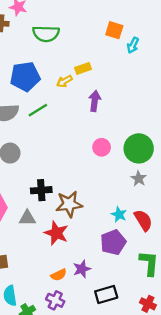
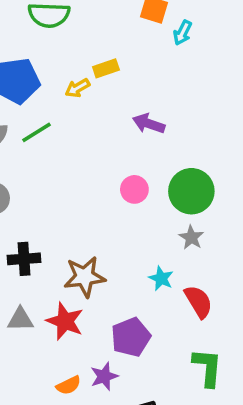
purple arrow: (95, 101) -> (149, 124), moved, turned -78
black cross: (41, 190) -> (24, 259), moved
cyan star: (119, 215) -> (161, 278), moved
gray triangle: (27, 218) -> (20, 319), moved
purple pentagon: (113, 242) -> (131, 337), moved

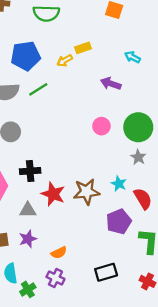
cyan arrow: (182, 33) -> (133, 57), moved, turned 91
brown star: (85, 277) -> (87, 192), moved
red star: (65, 321) -> (53, 194), moved
purple pentagon: (131, 337) -> (119, 222), moved
purple star: (104, 376) -> (28, 239), moved

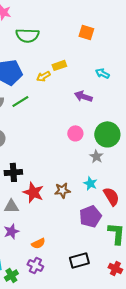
gray star: (138, 157) -> (96, 156), moved
brown star: (87, 192) -> (62, 190), size x0.7

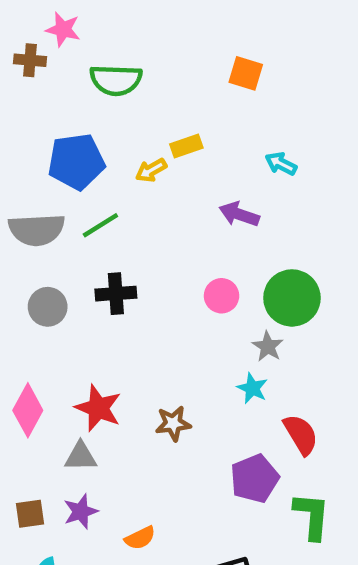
black cross: (13, 172) -> (116, 294), moved
cyan star: (90, 183) -> (252, 388), moved
brown star: (62, 190) -> (173, 423), moved
red star: (33, 192) -> (98, 408), moved

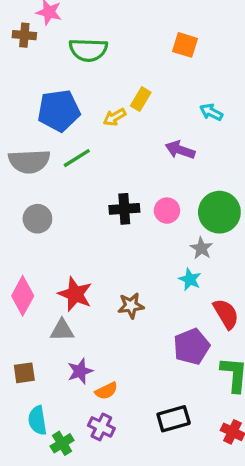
yellow rectangle: (186, 146) -> (141, 99), turned -40
black cross: (116, 294) -> (124, 209), moved
purple star: (81, 512) -> (80, 371), moved

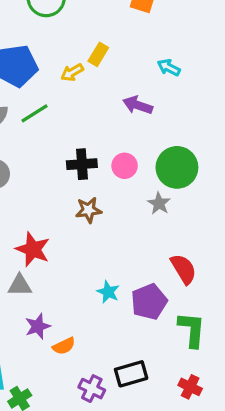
cyan star: (190, 279) -> (108, 292), moved
brown star: (131, 306) -> (89, 210), moved
purple cross: (101, 427) -> (92, 389), moved

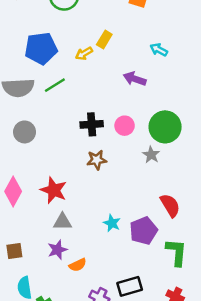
gray triangle: (20, 285) -> (63, 222), moved

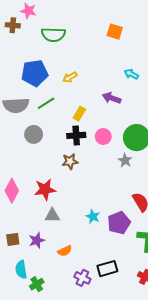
yellow rectangle: (104, 40) -> (79, 114), moved
gray circle: (25, 132) -> (34, 134), moved
brown star: (97, 160) -> (70, 161), moved
red star: (54, 190) -> (45, 190), turned -30
purple star: (57, 250) -> (37, 240), moved

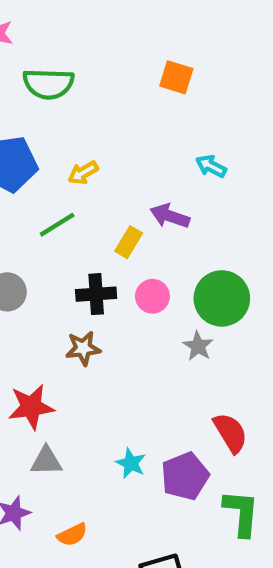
green line: (46, 103) -> (57, 225), moved
yellow rectangle: (79, 114) -> (129, 242), moved

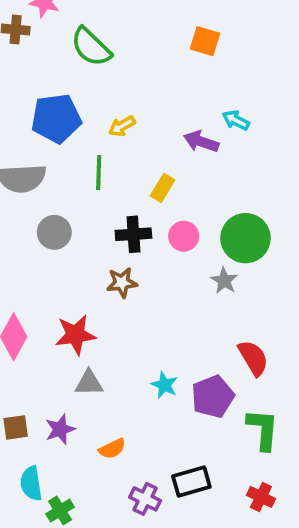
green semicircle: (48, 84) -> (91, 47), turned 42
purple arrow: (170, 216) -> (201, 142), moved
green line: (57, 225) -> (99, 172), turned -56

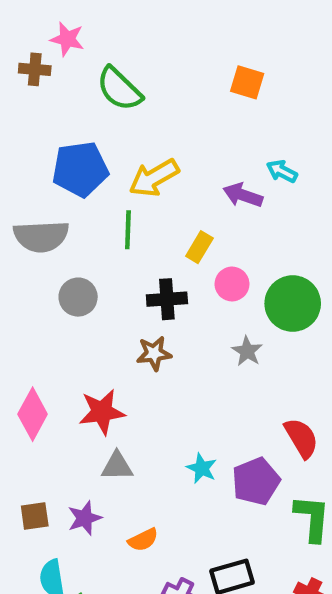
yellow arrow: (122, 126) -> (154, 178), size x1.6
pink circle: (184, 236) -> (232, 284), moved
gray star: (224, 281) -> (247, 351), moved

